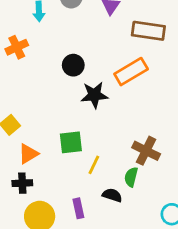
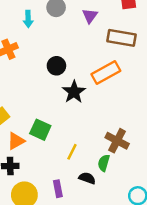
black star: (94, 95) -> (74, 92), turned -30
green square: (71, 142) -> (40, 130), moved, turned 30

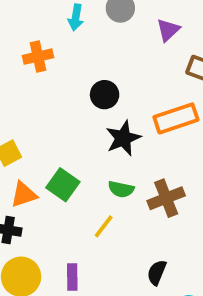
brown cross: (117, 141) -> (166, 198), moved, turned 30
green semicircle: (104, 163) -> (121, 189), moved, turned -105
black semicircle: (87, 178) -> (157, 272), moved, turned -98

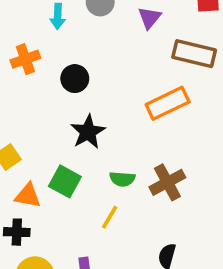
black circle: (105, 95) -> (75, 79), moved
black star: (123, 138) -> (88, 132), moved
orange triangle: (24, 195) -> (28, 196), turned 36

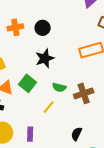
orange cross: (25, 59) -> (15, 27), moved

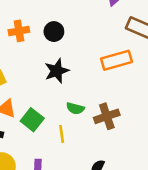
green square: (27, 83) -> (32, 120), moved
yellow line: (49, 107) -> (62, 134), turned -48

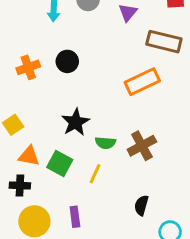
black star: (57, 71) -> (76, 122), moved
yellow line: (62, 134) -> (95, 174), turned 42

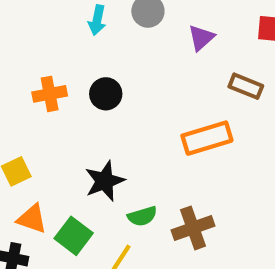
brown rectangle: (164, 42) -> (246, 86), size x0.7
green semicircle: (105, 143) -> (142, 216), turned -30

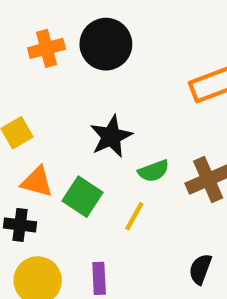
black circle: (106, 94) -> (106, 44), size x1.5

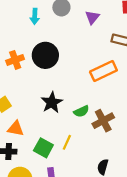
green semicircle: (154, 171) -> (81, 111), moved
green square: (82, 197) -> (43, 148), moved

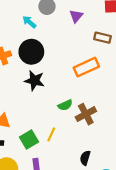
cyan arrow: (35, 16) -> (29, 22), moved, turned 128
black star: (52, 102) -> (34, 81), moved, turned -30
green square: (43, 148) -> (29, 139), turned 30

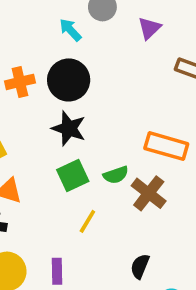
orange rectangle: (86, 67) -> (166, 146), moved, turned 35
brown cross: (86, 114) -> (149, 193), turned -30
green square: (29, 139) -> (73, 175), moved

